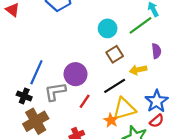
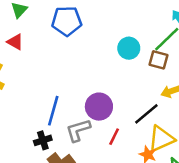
brown square: (115, 54) -> (158, 60), moved, turned -35
black cross: (24, 96) -> (43, 140), turned -32

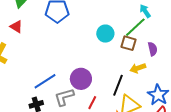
blue line: (53, 111) -> (45, 81), turned 40
black line: (146, 114) -> (118, 85), turned -30

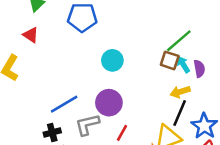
cyan arrow: (145, 11) -> (183, 64), moved
cyan circle: (105, 34) -> (112, 60), moved
black line: (118, 85) -> (180, 113), moved

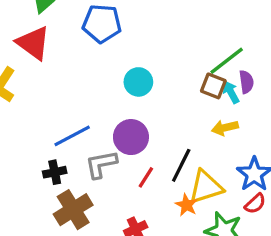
red triangle: (31, 35) -> (33, 43), size x1.6
purple semicircle: (199, 69) -> (246, 82), moved
black line: (180, 113) -> (181, 165), moved

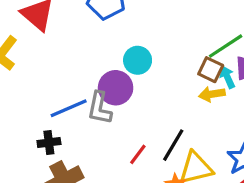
yellow arrow: (225, 128) -> (212, 94), moved
purple circle: (131, 137) -> (116, 88), moved
gray L-shape: (101, 164) -> (100, 108), moved, turned -72

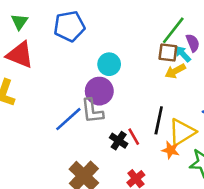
black cross: (49, 142) -> (119, 141), moved, turned -30
red line: (138, 154) -> (134, 137), turned -48

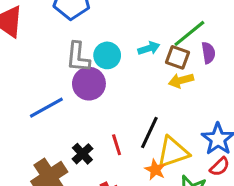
cyan arrow: (183, 54) -> (149, 48), moved, turned 102
gray L-shape: (92, 111) -> (78, 57), moved
black cross: (119, 141) -> (82, 154), moved

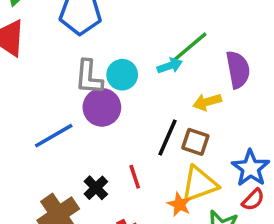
green line: (189, 33) -> (190, 47), moved
purple semicircle: (208, 53) -> (238, 70), size x1.5
brown square: (178, 57) -> (195, 142), moved
black line: (149, 133) -> (167, 137), moved

